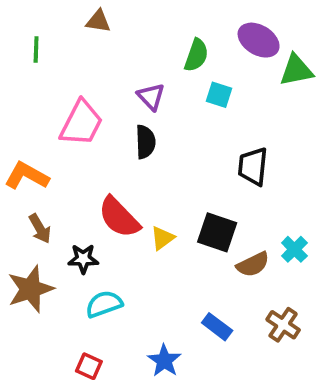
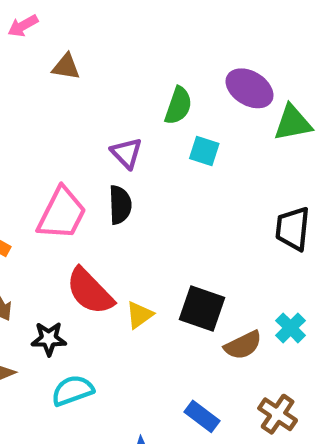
pink trapezoid: (81, 123) -> (62, 214), moved
black trapezoid: (253, 166) -> (293, 229), moved

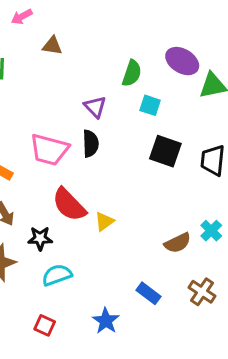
pink trapezoid: (62, 214) -> (49, 150), turned 78
black square: (202, 308) -> (165, 151), moved

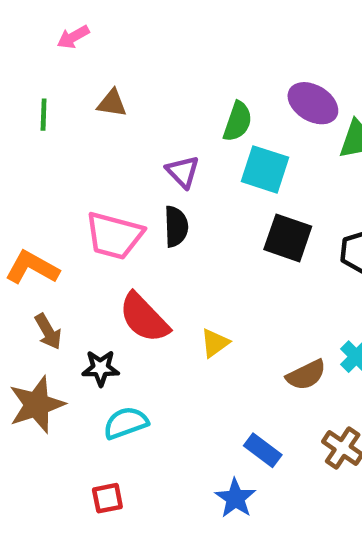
brown triangle: (52, 46) -> (112, 103), moved
cyan square: (150, 105) -> (265, 169), size x1.5
yellow triangle: (104, 221) -> (215, 343), moved
blue star: (106, 321) -> (235, 498), moved
red square: (45, 325) -> (107, 498), turned -35

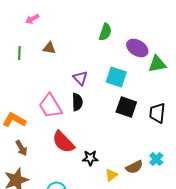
green semicircle: (238, 121) -> (105, 32), moved
pink trapezoid: (114, 236) -> (50, 106), turned 44
yellow triangle: (215, 343) -> (111, 175), moved
black star: (101, 368) -> (90, 158), moved

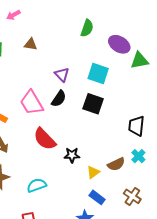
black semicircle: (77, 102) -> (59, 99), turned 36
black square: (126, 107) -> (93, 104), moved
black trapezoid: (157, 113) -> (136, 126), moved

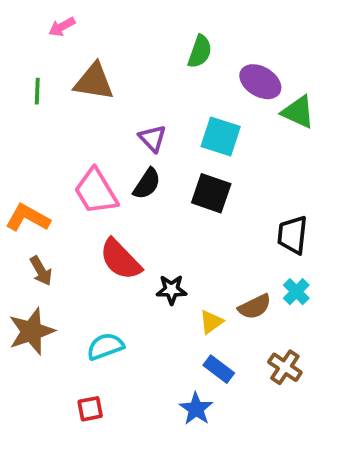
brown triangle: (31, 44) -> (94, 82), size x1.6
green triangle: (139, 60) -> (298, 112), turned 36

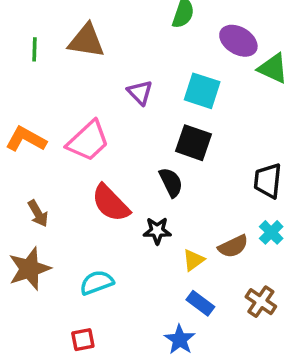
black semicircle: (147, 184) -> (171, 182), moved, turned -60
pink trapezoid: (96, 191) -> (88, 141), turned -102
orange L-shape: (28, 218) -> (26, 139), moved

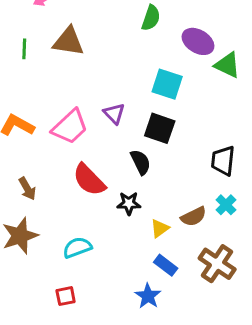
purple triangle: (140, 93) -> (114, 114), moved
brown cross: (261, 302) -> (217, 264), size x1.4

